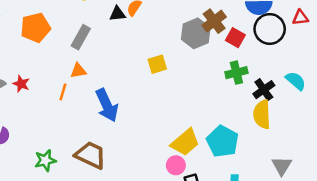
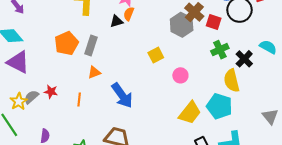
orange pentagon: (35, 28) -> (66, 43), moved
orange line: (63, 92) -> (79, 99), moved
yellow semicircle: (262, 114) -> (232, 81), moved
pink circle: (176, 165) -> (180, 75), moved

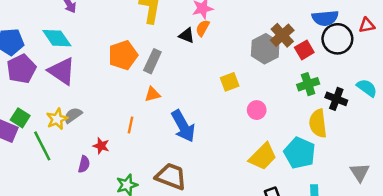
black triangle: (116, 21) -> (187, 35), turned 32
red square: (214, 22) -> (304, 50), turned 35
black cross: (244, 59) -> (336, 99), turned -30
red star: (51, 92) -> (101, 146), moved

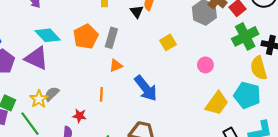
black triangle: (187, 35) -> (137, 12), turned 40
cyan diamond: (57, 38) -> (48, 35), moved
yellow square: (230, 82) -> (168, 42), moved
green cross: (308, 84) -> (245, 36), size x1.4

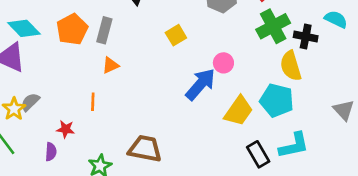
blue arrow: (146, 88) -> (201, 84), moved, turned -100

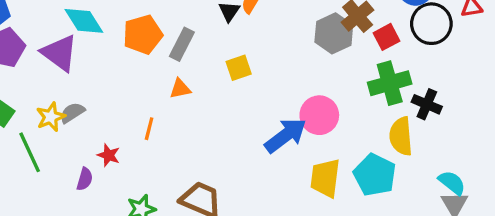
cyan semicircle: (336, 19) -> (452, 183), moved
yellow square: (176, 35) -> (239, 68), moved
pink circle: (223, 63) -> (319, 115), size x1.5
yellow trapezoid: (239, 111) -> (325, 178), turned 140

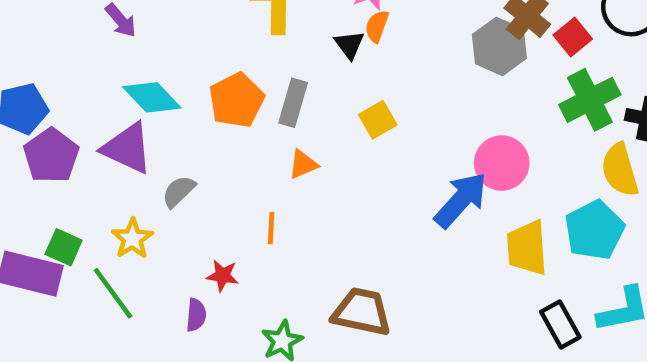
gray semicircle: (72, 113) -> (179, 191), moved
cyan pentagon: (375, 175) -> (594, 230), turned 30

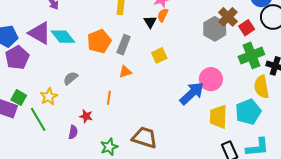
purple triangle: (127, 148) -> (40, 33), moved

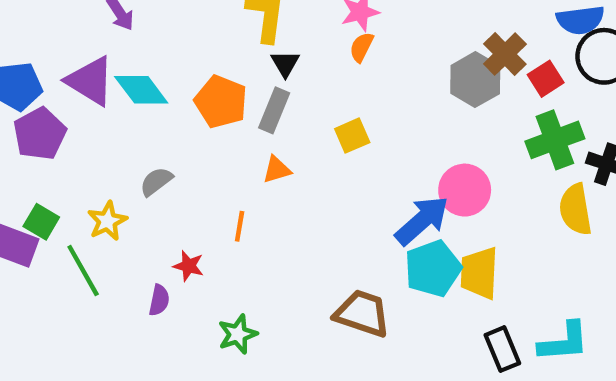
black triangle: (150, 22) -> (285, 64), moved
orange pentagon: (99, 41) -> (221, 102), turned -30
cyan pentagon: (248, 112) -> (433, 268), moved
brown trapezoid: (145, 138) -> (362, 313), moved

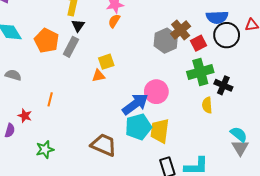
orange triangle: (277, 170) -> (98, 76), moved
gray semicircle: (156, 182) -> (13, 75), turned 49
yellow semicircle: (576, 209) -> (207, 105), size x0.7

